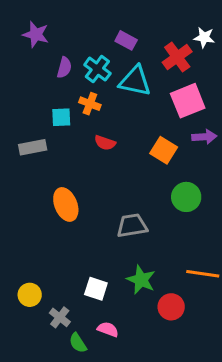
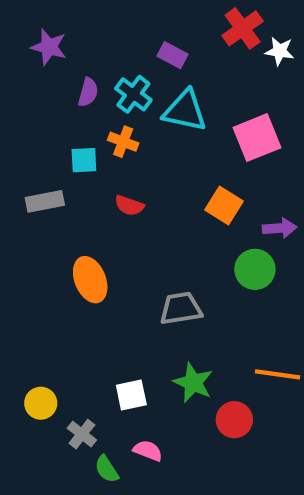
red cross: (177, 57) -> (243, 28), moved
purple arrow: (204, 137) -> (280, 228), moved
red semicircle: (105, 143) -> (129, 206), moved
white square: (96, 289) -> (131, 395), turned -30

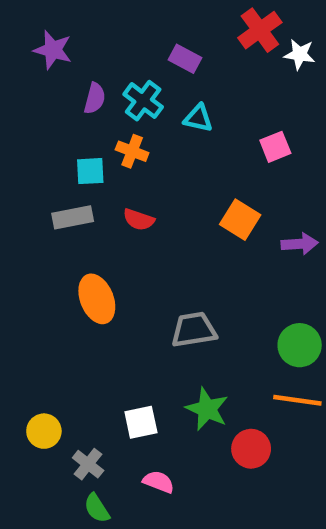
cyan triangle: (185, 111) -> (198, 118), size x0.6
pink square: (257, 138) -> (275, 147), size x0.6
gray rectangle: (45, 201) -> (73, 217), moved
green circle: (255, 269) -> (300, 345), moved
green semicircle: (107, 469) -> (97, 508), moved

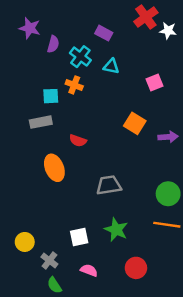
purple semicircle: (95, 98) -> (53, 44), moved
red semicircle: (139, 220) -> (78, 141), moved
red circle: (251, 449) -> (136, 268), moved

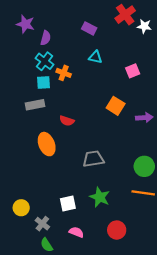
cyan cross: (80, 57) -> (45, 61), moved

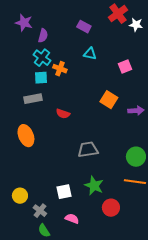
orange ellipse: (47, 144) -> (26, 136), moved
red circle: (117, 230) -> (111, 208), moved

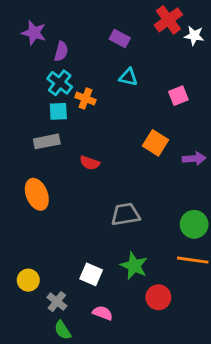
white square: (64, 192) -> (91, 274), turned 35

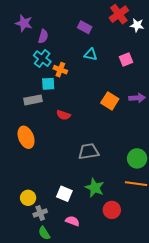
pink square: (178, 96) -> (126, 60), moved
cyan square: (58, 111) -> (48, 84), moved
purple arrow: (194, 159) -> (137, 98), moved
yellow circle: (28, 280) -> (28, 198), moved
gray cross: (57, 302) -> (40, 213), turned 32

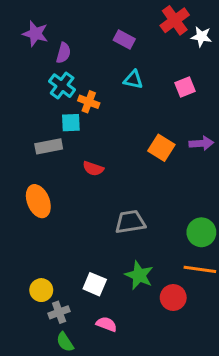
red circle: (112, 210) -> (173, 298), moved

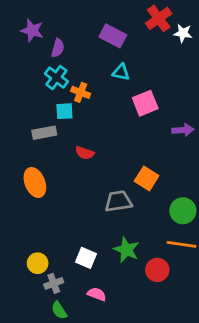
purple rectangle: (124, 40) -> (113, 36), size x1.4
pink square: (185, 87) -> (145, 103), moved, size x1.4
orange square: (161, 148) -> (147, 178), moved

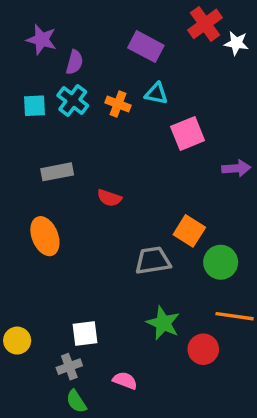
orange cross: (81, 92) -> (118, 104), moved
cyan square: (64, 111) -> (35, 106), moved
green circle: (183, 211) -> (221, 262), moved
white square: (86, 258) -> (85, 334), moved, turned -30
yellow circle: (38, 263) -> (17, 341), moved

